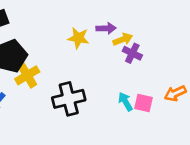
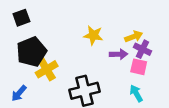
purple arrow: (106, 28) -> (119, 54), moved
pink square: (143, 103) -> (139, 67), moved

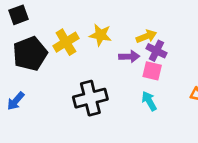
yellow cross: (47, 69) -> (66, 42), moved

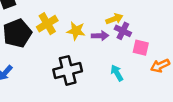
yellow star: (100, 35) -> (76, 31), moved
pink square: (152, 71) -> (141, 48), moved

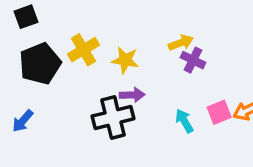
purple arrow: (100, 36) -> (132, 95), moved
pink square: (141, 48) -> (219, 112), moved, turned -35

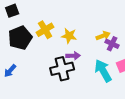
yellow arrow: (181, 43) -> (103, 36), moved
purple cross: (193, 60) -> (112, 44), moved
cyan arrow: (184, 121) -> (103, 71), size x1.6

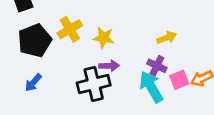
yellow arrow: (103, 36) -> (167, 38), moved
purple cross: (112, 44) -> (157, 66), moved
blue arrow: (10, 71) -> (33, 83), moved

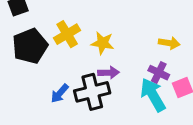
yellow arrow: (167, 38) -> (169, 43), turned 30
blue arrow: (33, 83) -> (60, 93), moved

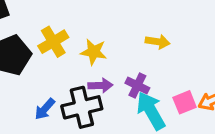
yellow arrow: (169, 43) -> (158, 42), moved
purple cross: (159, 73) -> (137, 85), moved

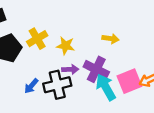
purple cross: (137, 85) -> (96, 69), size x1.5
pink square: (185, 102) -> (129, 81), size x1.5

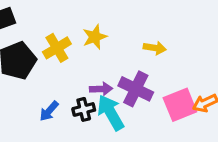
yellow star: (66, 46) -> (95, 37), moved, turned -30
black cross: (57, 85) -> (84, 109), size x0.6
cyan arrow: (106, 87) -> (111, 113), moved

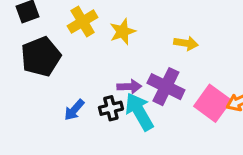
yellow cross: (57, 48) -> (83, 22), moved
pink square: (180, 105) -> (213, 103), turned -32

